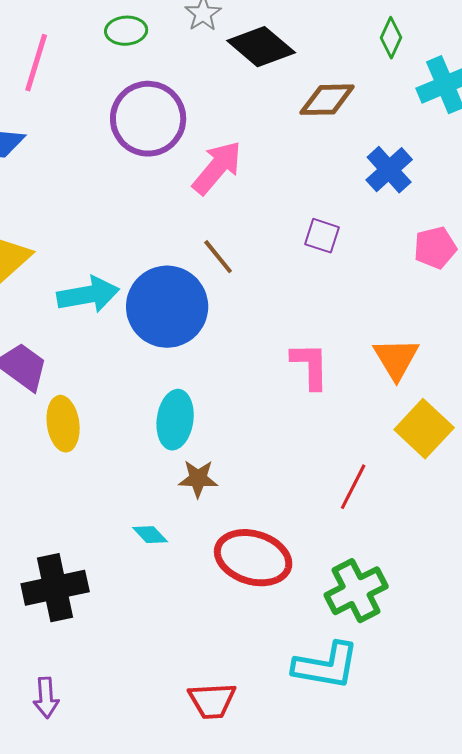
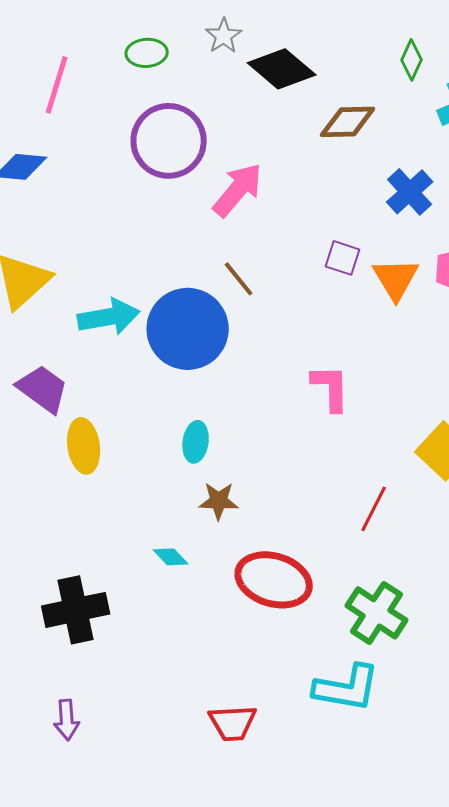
orange triangle: (396, 359) -> (396, 279), moved
cyan ellipse: (175, 420) -> (196, 442), size x0.7
green cross: (356, 591) -> (377, 613), turned -30

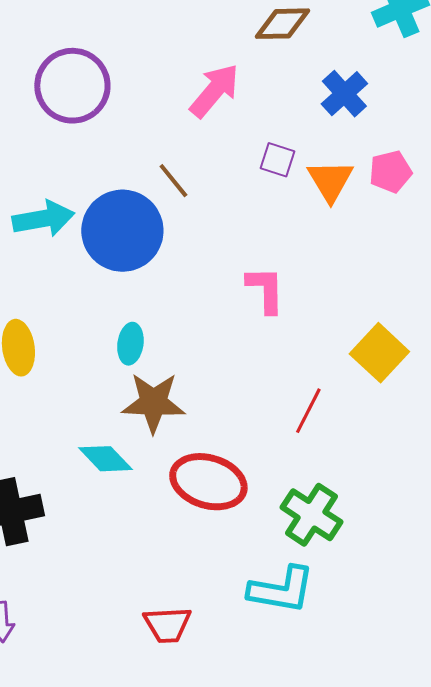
purple circle: (169, 141) -> (72, 86), moved
pink arrow: (238, 190) -> (214, 91), moved
brown star: (219, 501) -> (153, 403), size x1.6
cyan diamond: (171, 557) -> (105, 459), size x1.5

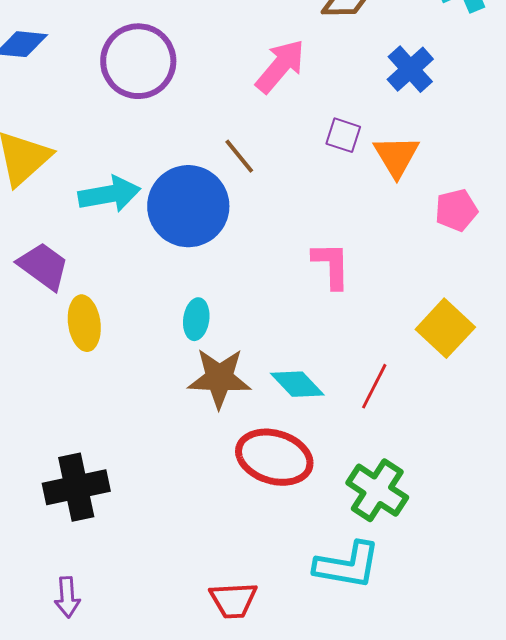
pink pentagon: (390, 172) -> (456, 210), moved
cyan diamond: (105, 459) -> (297, 384), moved

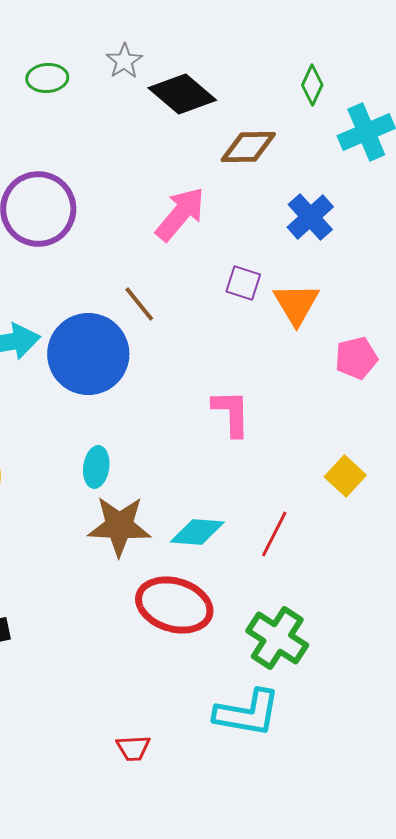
yellow square: (445, 328) -> (345, 476), size x0.7
cyan diamond: (297, 384) -> (197, 532), turned -42
red trapezoid: (233, 600) -> (133, 748), size x0.7

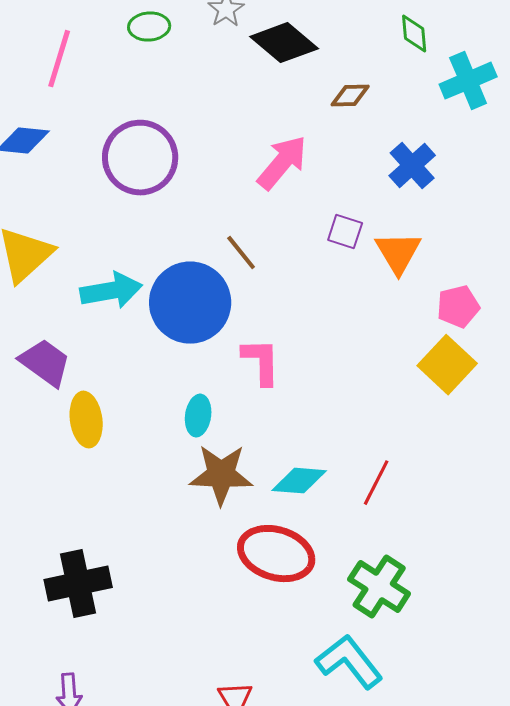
green diamond: (312, 85) -> (414, 34), turned -30
brown diamond: (248, 147) -> (350, 96), size x0.7
pink L-shape: (231, 413) -> (261, 362), moved
yellow square: (345, 476) -> (447, 365), moved, size x1.4
cyan L-shape: (247, 713) -> (349, 662), turned -138

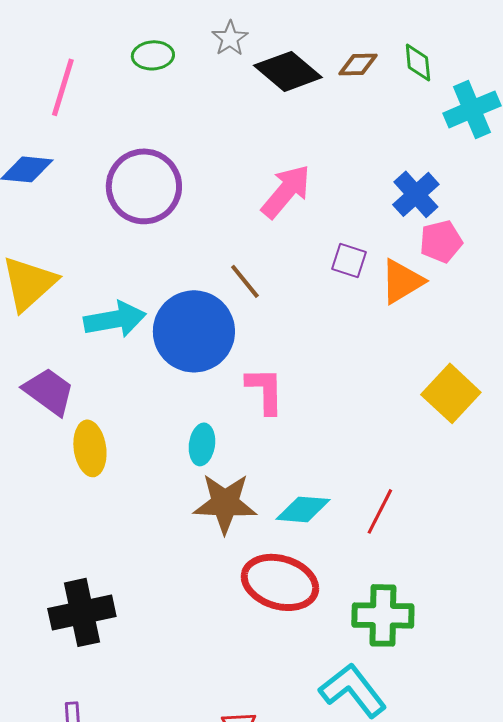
brown diamond: (350, 96) -> (358, 64), moved
orange triangle: (398, 253) -> (402, 281), turned 30
pink pentagon: (458, 307) -> (441, 241), moved
green cross: (379, 587) -> (383, 615), turned -32

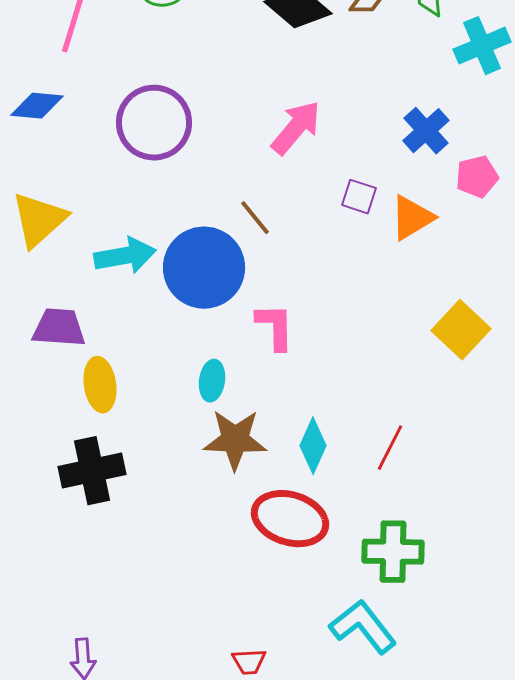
pink pentagon: (441, 241) -> (477, 177), moved
purple trapezoid: (49, 391) -> (59, 328), turned -32
cyan diamond: (303, 509) -> (313, 446), turned -70
black cross: (82, 612) -> (92, 471), moved

